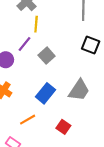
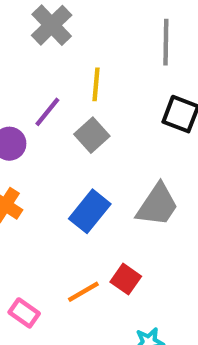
yellow line: (36, 24) -> (96, 84), moved
orange line: (28, 120) -> (83, 292), moved

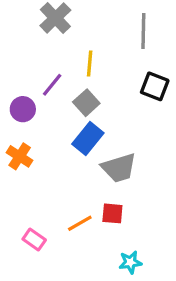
gray trapezoid: (157, 205) -> (119, 168), moved, turned 39
blue rectangle: (90, 211) -> (88, 138), moved
red square: (126, 279) -> (112, 213), turned -30

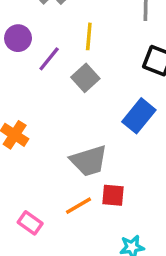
purple circle: (23, 109) -> (18, 38), moved
blue rectangle: (88, 138) -> (139, 116), moved
gray trapezoid: (119, 168) -> (89, 161), moved

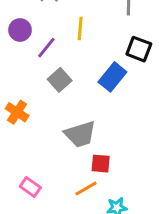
gray square: (85, 78) -> (60, 80), moved
blue rectangle: (139, 116) -> (112, 77), moved
orange line: (78, 206) -> (86, 188), moved

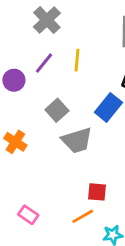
purple circle: (20, 30) -> (14, 80), moved
purple line: (46, 48) -> (44, 63), moved
gray trapezoid: (80, 134) -> (77, 140), moved

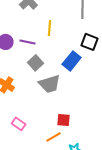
purple line: (44, 63) -> (28, 42), moved, turned 63
pink rectangle: (28, 215) -> (19, 124), moved

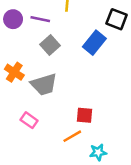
gray trapezoid: (50, 84) -> (44, 84), moved

